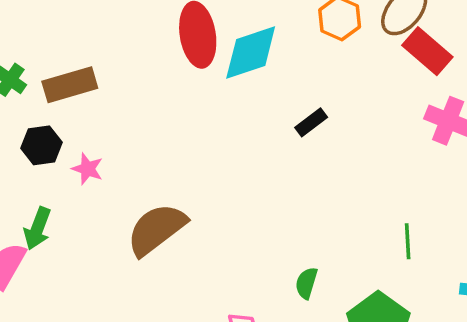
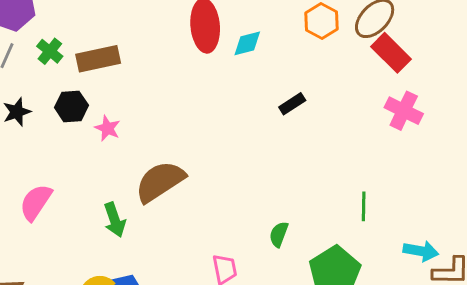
cyan diamond: (251, 53) -> (247, 43), size x0.6
green arrow: (37, 228) -> (115, 220), moved, turned -44

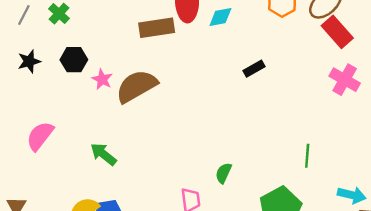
brown rectangle: (98, 59) -> (157, 28), moved
brown semicircle: (160, 182) -> (137, 86), moved
green arrow: (115, 220) -> (103, 154), turned 144
green semicircle: (279, 234) -> (223, 173), moved

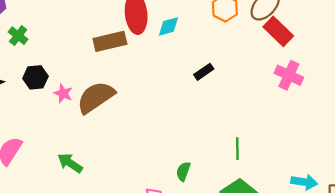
green line: (307, 156) -> (237, 149), moved

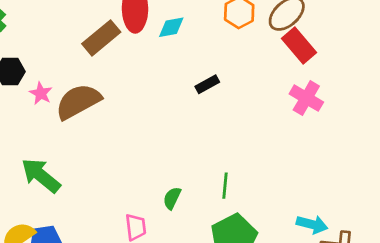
brown rectangle: (110, 41) -> (101, 38), turned -32
green line: (237, 149) -> (225, 186), moved
green arrow: (70, 163) -> (41, 175), size x1.4

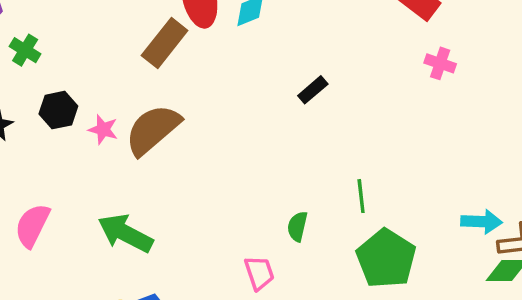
black rectangle: (207, 84) -> (313, 90), moved
pink cross: (306, 98) -> (440, 63), size x0.7

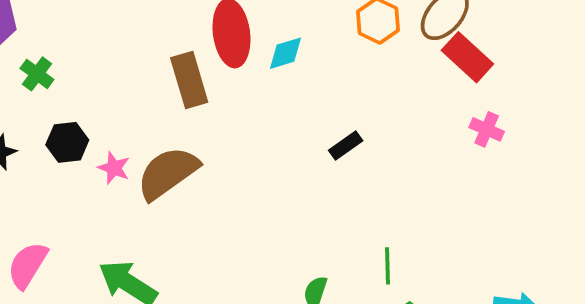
brown rectangle: (165, 43) -> (189, 80), turned -60

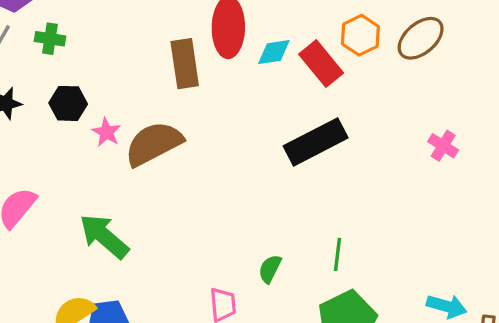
red rectangle: (467, 57) -> (321, 64), moved
green cross: (37, 74) -> (50, 39), turned -36
black rectangle: (346, 145) -> (316, 142), size x2.0

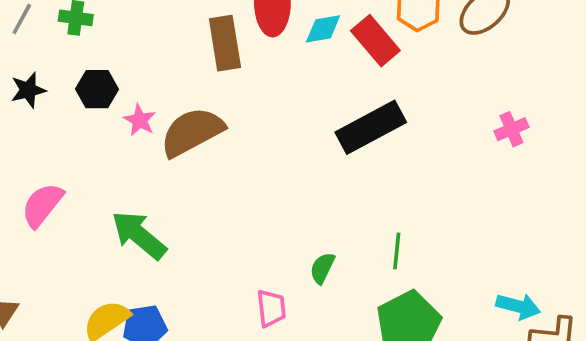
pink cross: (443, 146) -> (511, 129), turned 36

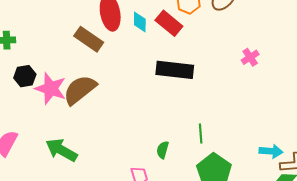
cyan diamond: (323, 29) -> (140, 22), turned -70
brown rectangle: (225, 43) -> (89, 39), turned -36
pink star: (140, 120) -> (51, 89), size x1.8
black rectangle: (371, 127) -> (175, 70), turned 45

